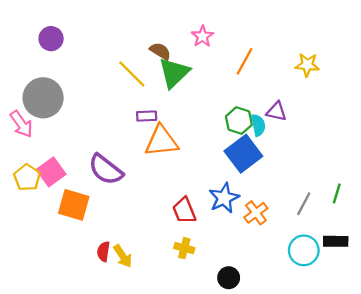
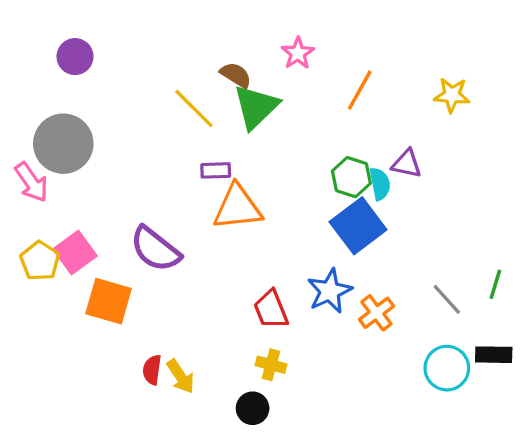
gray line: (304, 204) -> (447, 299), turned -70
black circle: (229, 278) -> (253, 408), moved

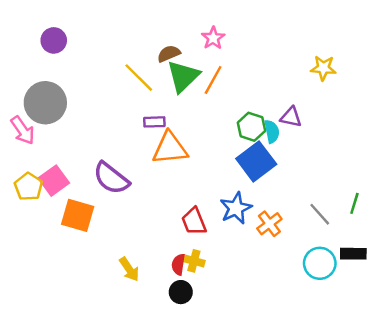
brown semicircle: (236, 75) -> (169, 54), turned -55
orange line: (360, 90) -> (213, 80), moved
red semicircle: (152, 370) -> (178, 265), moved

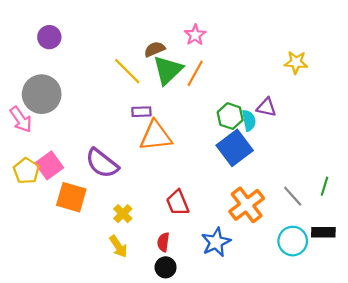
blue star: (236, 208) -> (216, 242), moved
orange cross: (269, 224) -> (247, 205), size x1.5
yellow cross: (194, 261) -> (123, 214), moved, turned 30

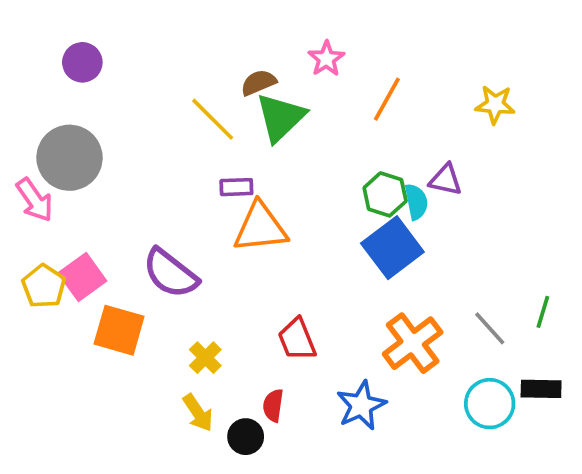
orange line: (195, 73) -> (387, 99), moved
black circle: (166, 267) -> (246, 437), moved

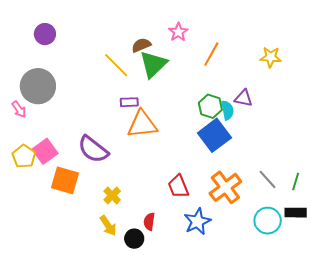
pink arrow: (35, 200) -> (19, 109), size x0.7
green line: (543, 312) -> (296, 181), moved
red trapezoid: (297, 339) -> (178, 186), moved

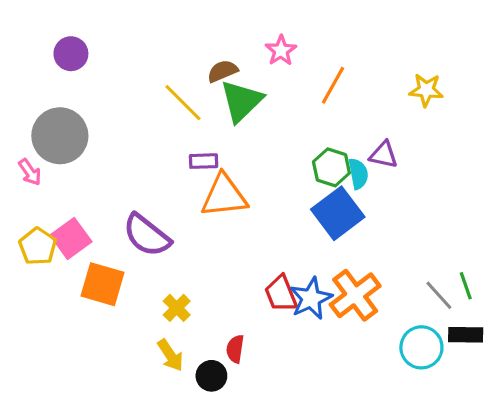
gray line: (268, 179) -> (439, 295), moved
green line: (296, 181) -> (466, 286), turned -36
blue star: (197, 222) -> (311, 298), moved

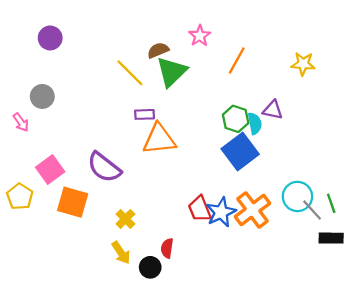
gray circle: (60, 136) -> (42, 96), size x0.6
yellow pentagon: (38, 246) -> (20, 196), moved
cyan circle: (421, 347) -> (297, 196), moved

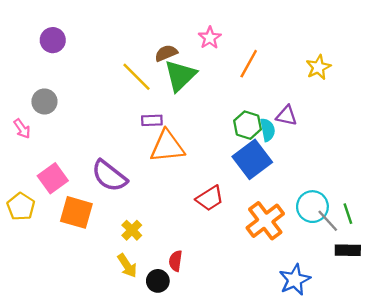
yellow star: (303, 64) -> (318, 67), turned -30
red trapezoid: (200, 209) -> (210, 198), moved, turned -100
blue star: (221, 212) -> (295, 280), moved

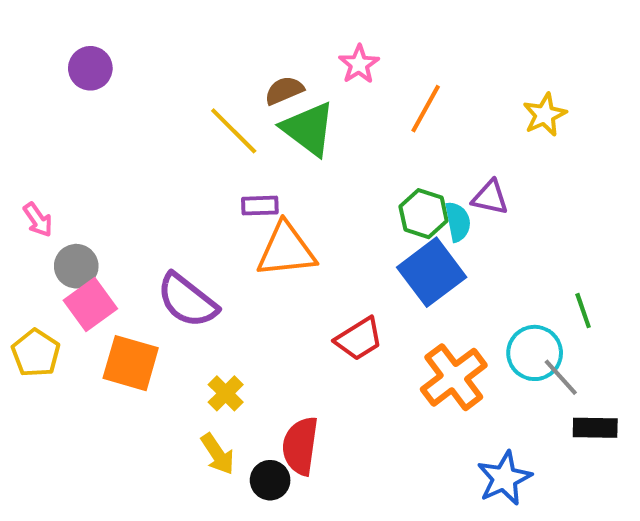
green triangle: (180, 76) -> (308, 129), turned -39
gray circle: (44, 102) -> (76, 266), moved
green line: (348, 214) -> (583, 311), moved
red semicircle: (176, 261) -> (300, 446), size x1.6

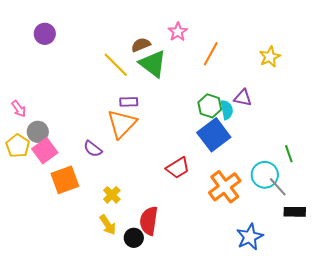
orange triangle: (286, 250) -> (122, 124), moved, turned -40
purple semicircle: (187, 300) -> (93, 149), size x0.6
yellow pentagon: (36, 353) -> (18, 146), moved
orange square: (131, 363) -> (65, 180), turned -36

